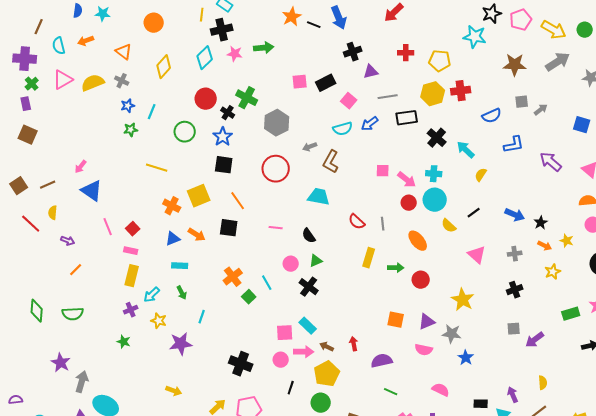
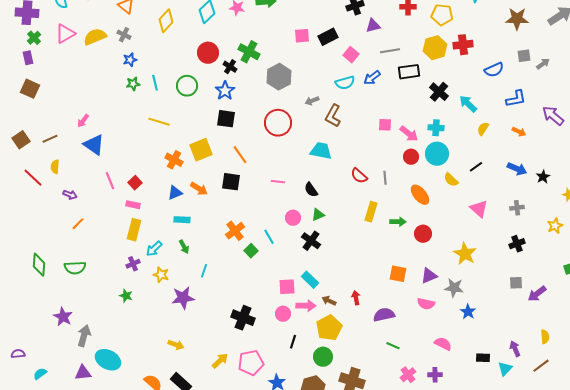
cyan line: (152, 112) -> (155, 83), moved, turned -35
orange arrow: (545, 246) -> (519, 132), moved

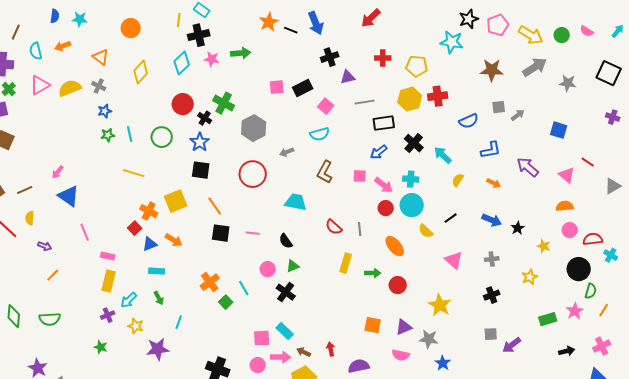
blue arrow: (372, 78) -> (379, 152), moved
brown L-shape: (333, 116) -> (325, 172), moved
black square: (231, 182) -> (221, 233), moved
red square: (135, 183) -> (135, 228), moved

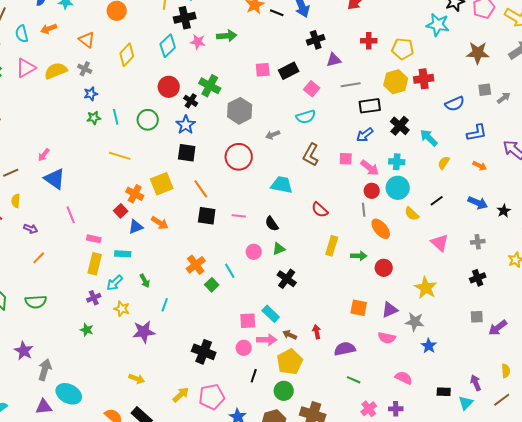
gray line: (360, 229) -> (364, 210), moved
cyan rectangle: (157, 271) -> (123, 254), moved
black cross: (286, 292) -> (287, 279), moved

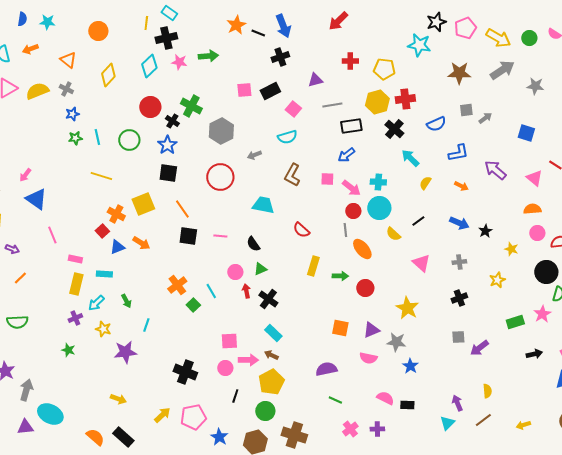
black cross: (316, 40) -> (280, 57), moved
black cross: (400, 126) -> (394, 129), moved
cyan rectangle: (271, 314) -> (273, 333), moved
red arrow: (317, 332) -> (246, 291), moved
black rectangle: (444, 392) -> (407, 405), moved

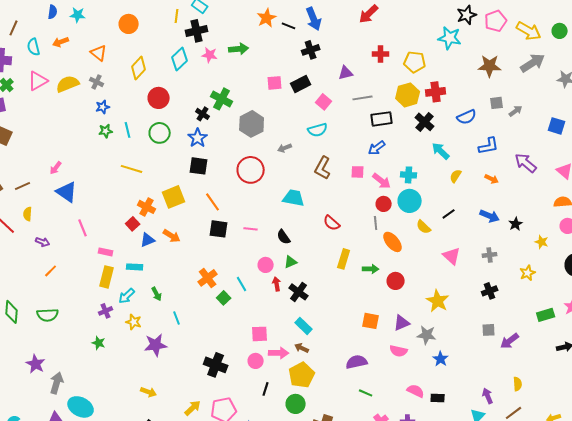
red circle: (150, 107) -> (159, 98), moved
cyan line: (146, 325) -> (177, 318), turned -40

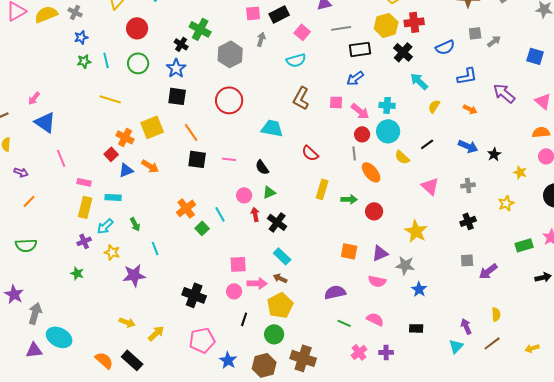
gray arrow: (285, 148) -> (261, 39), moved, turned 128
pink semicircle: (416, 391) -> (375, 319), moved
yellow arrow: (193, 408) -> (156, 333), moved

